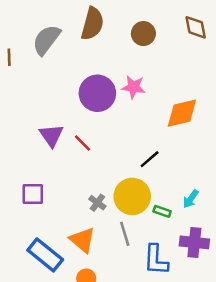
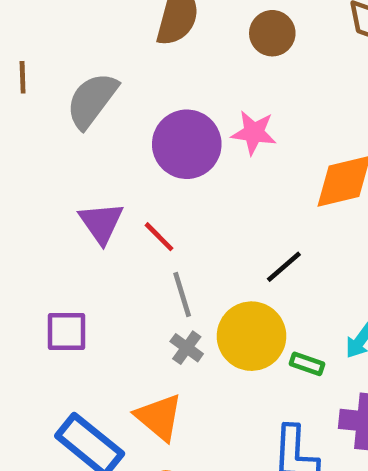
gray semicircle: (46, 40) -> (92, 100), moved
gray line: (125, 234) -> (182, 295), moved

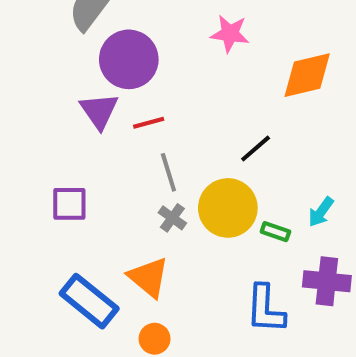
purple circle: (187, 144) -> (129, 59), moved
red line: (159, 237) -> (149, 123), turned -60

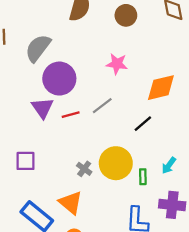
black line: (256, 149) -> (143, 124), moved
gray line: (168, 172) -> (102, 106), moved, turned 70
green rectangle: (275, 232) -> (143, 177), turned 70

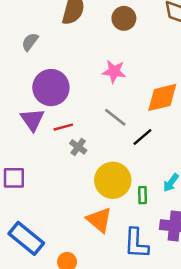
gray semicircle: (38, 48) -> (30, 42), moved, size x0.6
gray line: (102, 106) -> (115, 117), moved, turned 75
gray cross: (84, 169) -> (78, 147), moved
orange triangle: (71, 203) -> (99, 220), moved

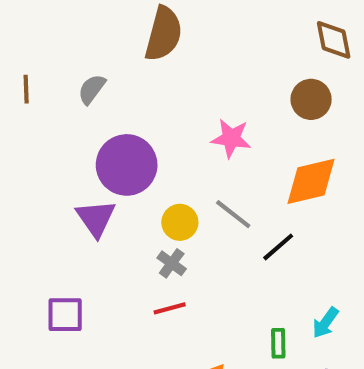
brown circle: (124, 18) -> (311, 99), moved
red line: (63, 127) -> (170, 308), moved
yellow circle: (113, 180) -> (180, 222), moved, size x0.6

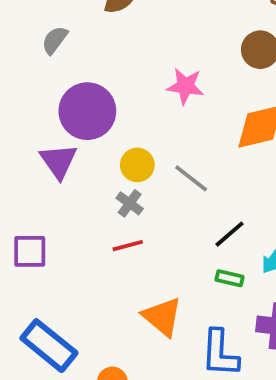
gray line: (233, 214) -> (191, 178), moved
black line: (278, 247) -> (230, 234), moved
green rectangle: (278, 343) -> (230, 278), turned -76

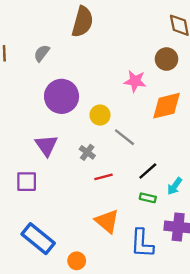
pink star: (185, 86) -> (135, 81), moved
purple triangle: (59, 161) -> (46, 145), moved
yellow circle: (137, 165) -> (100, 115), moved
red line: (128, 246) -> (104, 177), moved

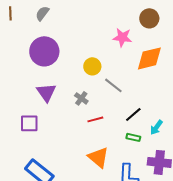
purple circle: (62, 96) -> (44, 51), moved

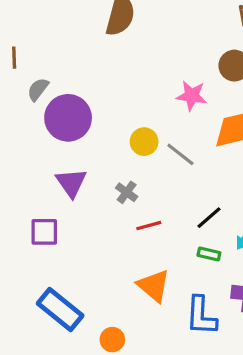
gray semicircle: (42, 13) -> (38, 89), moved
gray line: (113, 85) -> (180, 154), moved

